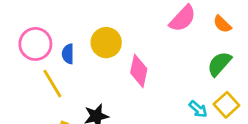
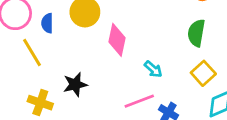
green semicircle: (219, 64) -> (196, 33), turned -32
cyan arrow: (198, 109) -> (153, 69), moved

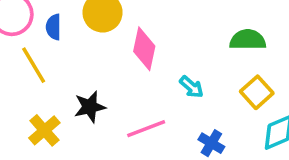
green semicircle: (196, 33) -> (248, 40), turned 80
pink line: (139, 101) -> (146, 129), moved
yellow cross: (40, 103) -> (44, 130), turned 30

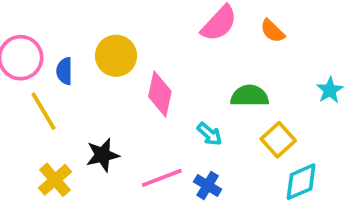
green semicircle: (248, 40) -> (250, 96), moved
blue cross: (211, 143) -> (208, 186), moved

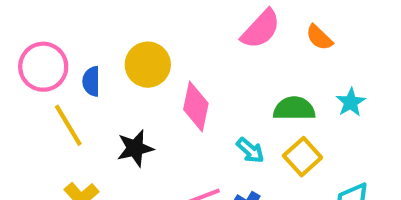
cyan star: (330, 90) -> (351, 102), moved
yellow square: (278, 140) -> (303, 157), moved
black star: (103, 155) -> (135, 148), moved

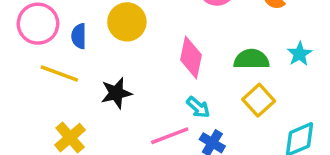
pink diamond: (196, 106) -> (191, 57), moved
yellow line: (68, 125) -> (59, 73), turned -39
cyan arrow: (250, 150) -> (198, 107), moved

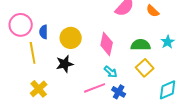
yellow circle: (127, 22) -> (71, 38), moved
yellow line: (59, 73) -> (33, 53), turned 60

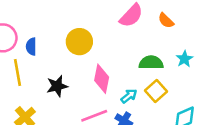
yellow circle: (71, 38) -> (79, 42), moved
pink diamond: (107, 44) -> (102, 79), moved
cyan arrow: (111, 72) -> (129, 96), moved, turned -80

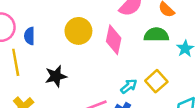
green semicircle: (151, 63) -> (156, 35), moved
pink diamond: (102, 79) -> (114, 40), moved

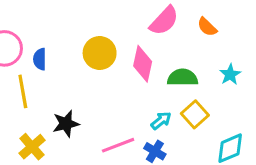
green semicircle: (156, 35) -> (183, 78), moved
black star: (56, 76) -> (66, 124), moved

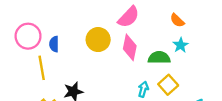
pink semicircle: (164, 21) -> (129, 17), moved
cyan star: (230, 74) -> (181, 45), moved
cyan arrow: (161, 121) -> (143, 89), turned -35

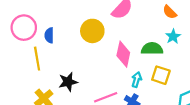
pink diamond: (130, 47) -> (123, 54), moved
yellow square: (168, 85) -> (161, 75), turned -30

